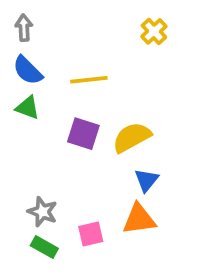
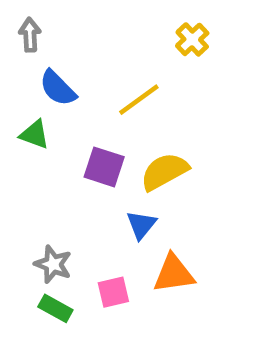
blue semicircle: (28, 70) -> (58, 88), moved
yellow line: (89, 80) -> (139, 100), moved, turned -30
blue triangle: (147, 180) -> (141, 225), moved

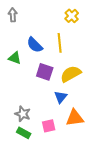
yellow cross: (192, 39) -> (72, 16), moved
blue semicircle: (58, 88) -> (35, 45), moved
yellow line: (139, 100) -> (60, 43), turned -60

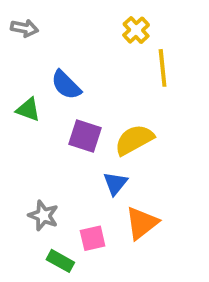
gray arrow: (13, 15) -> (24, 28), turned 104
yellow line: (60, 43) -> (163, 68), moved
orange triangle: (75, 118) -> (142, 223), turned -30
green rectangle: (24, 133) -> (60, 261), moved

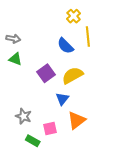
gray arrow: (24, 28) -> (13, 39), moved
blue semicircle: (66, 85) -> (65, 46), moved
purple square: (85, 136) -> (46, 73), turned 36

